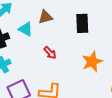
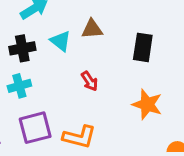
orange star: (92, 62) -> (147, 104), turned 30

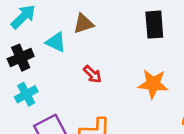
black rectangle: (143, 47) -> (154, 25), moved

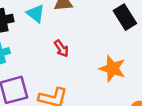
black rectangle: (154, 25) -> (125, 17), turned -40

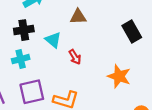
cyan triangle: (36, 13) -> (53, 40), moved

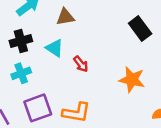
brown triangle: (78, 17) -> (65, 17), moved

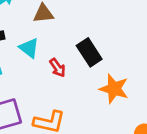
black rectangle: (140, 29) -> (89, 52), moved

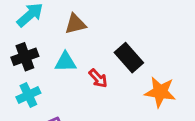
cyan triangle: (29, 48) -> (65, 62), turned -30

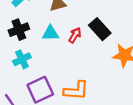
red arrow: (98, 78) -> (75, 35), moved, turned -105

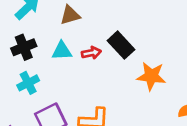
red arrow: (75, 35) -> (91, 53), turned 49

